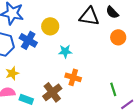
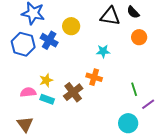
cyan star: (65, 51) -> (103, 51), moved
yellow star: (12, 73) -> (46, 80), moved

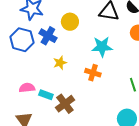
cyan star: (103, 51) -> (102, 47), size x1.5
yellow star: (46, 80) -> (60, 63), moved
brown cross: (73, 92) -> (65, 104), moved

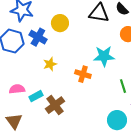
cyan star: (102, 47) -> (104, 56), moved
cyan rectangle: (46, 95) -> (36, 96), turned -48

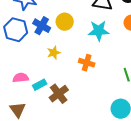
yellow circle: (60, 23) -> (65, 22), moved
cyan star: (104, 56) -> (99, 31), moved

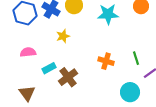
orange cross: (87, 63) -> (106, 61), moved
pink semicircle: (21, 78) -> (28, 52), moved

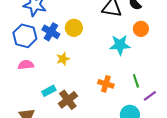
cyan star: (108, 14) -> (120, 45), moved
pink semicircle: (28, 52) -> (26, 65), moved

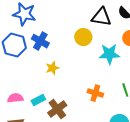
yellow circle: (74, 28) -> (83, 37), moved
pink semicircle: (26, 65) -> (15, 98), moved

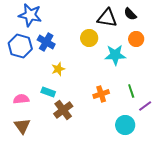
orange cross: (95, 93) -> (101, 94), turned -35
cyan rectangle: (38, 100) -> (48, 92), moved, turned 48

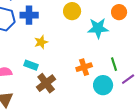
blue cross: (46, 42) -> (29, 15), turned -30
cyan circle: (125, 125) -> (103, 85), moved

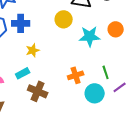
orange circle: (119, 12) -> (116, 29), moved
cyan rectangle: (31, 65) -> (23, 73), turned -48
brown cross: (46, 83) -> (38, 91), turned -30

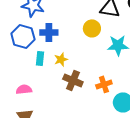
cyan rectangle: (23, 73) -> (40, 58), moved, turned -56
brown cross: (38, 91) -> (73, 80), moved

